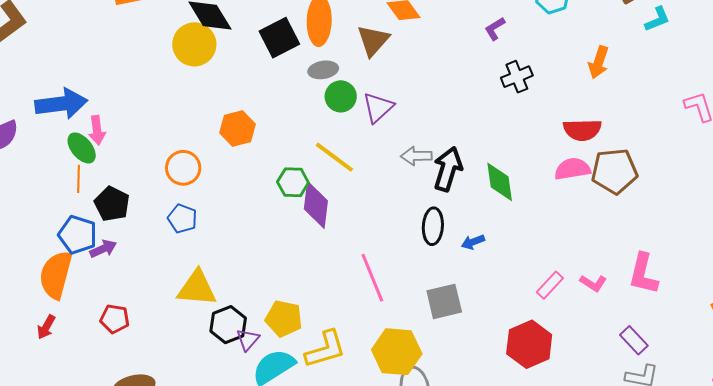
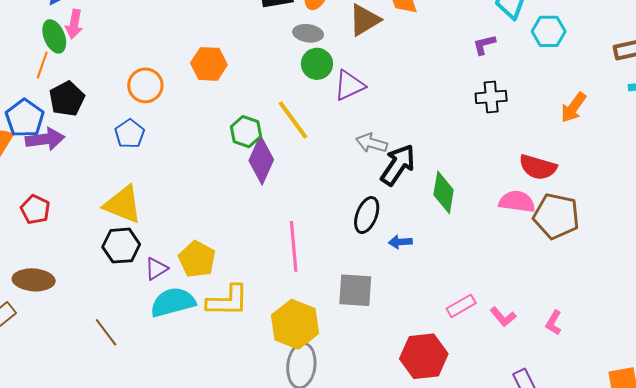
purple arrow: (103, 249) -> (45, 139), size x1.4
pink L-shape: (643, 274) -> (554, 323), size x0.6
black hexagon: (228, 325) -> (121, 246), moved

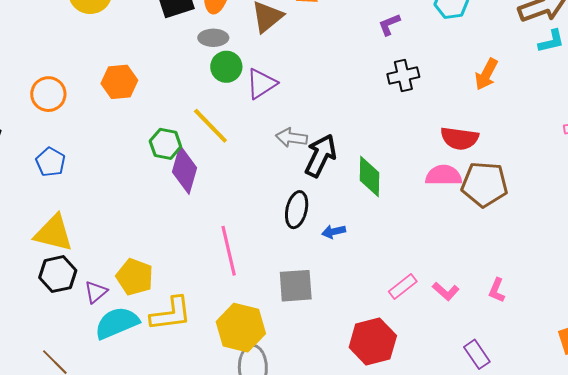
orange circle: (145, 85) -> (48, 94), moved

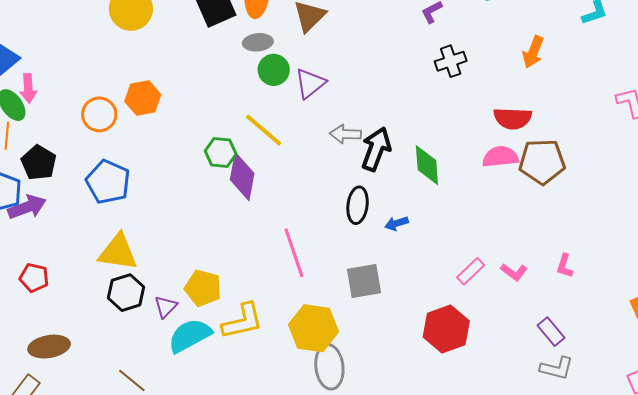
orange hexagon: (119, 82) -> (143, 98), moved
blue pentagon: (50, 162) -> (108, 182), size x1.5

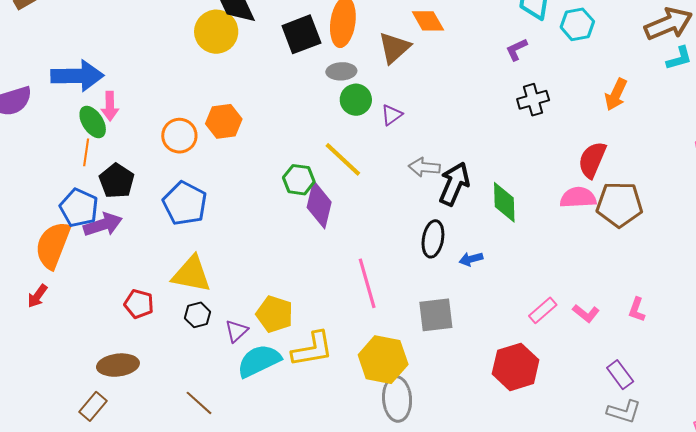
purple triangle: (310, 83) -> (392, 115), size x0.7
red semicircle: (513, 118) -> (592, 160), turned 108
red pentagon: (34, 278) -> (139, 304), moved
black hexagon: (126, 293) -> (198, 315), size x0.7

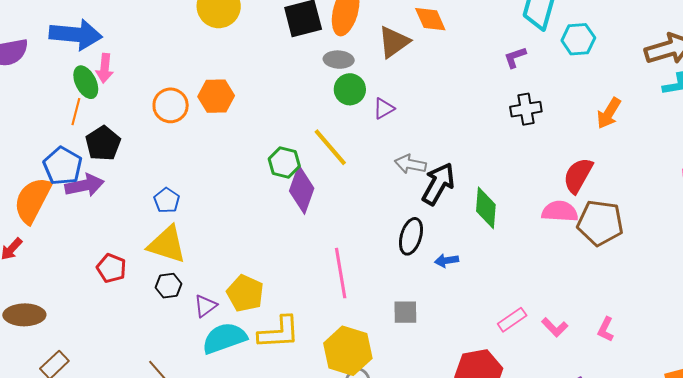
blue pentagon: (185, 203) -> (167, 200), moved, size x0.6
gray square: (436, 315) -> (405, 312), size x0.7
brown ellipse: (118, 365) -> (24, 315), moved

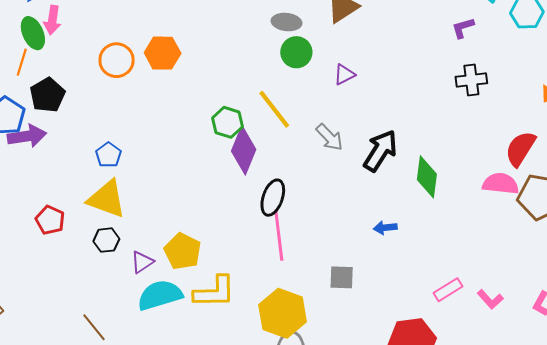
purple triangle: (384, 108) -> (344, 74), moved
gray arrow: (410, 164) -> (330, 137), moved, turned -148
black ellipse: (411, 236) -> (273, 198), moved

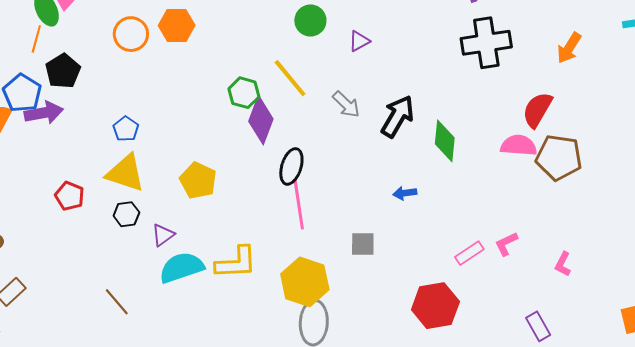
black cross: (471, 80) -> (486, 43), size x1.6
yellow pentagon: (183, 251) -> (198, 181), moved
pink L-shape: (490, 299) -> (506, 244), moved, turned 108

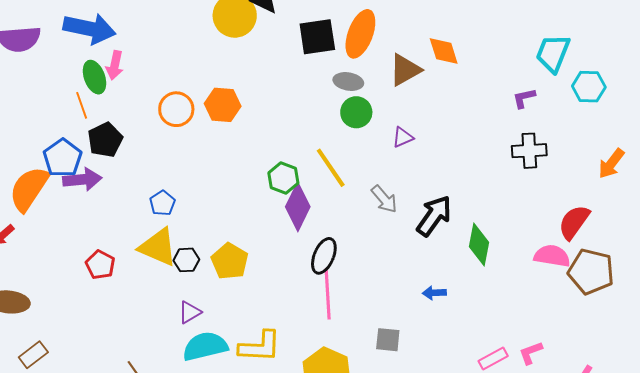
orange line: (36, 39) -> (82, 105), turned -40
black cross: (486, 43) -> (529, 151), size x0.7
black hexagon: (126, 214) -> (186, 260), moved

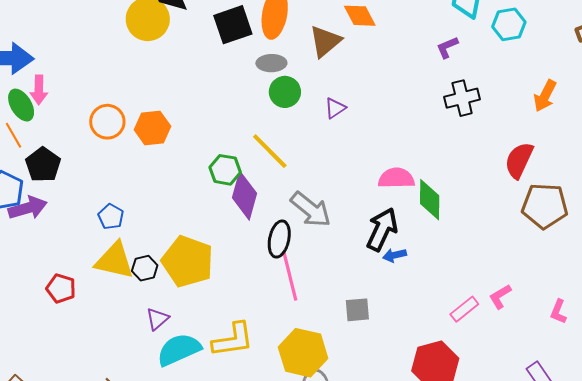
orange hexagon: (223, 105) -> (152, 128), moved
gray arrow: (384, 199) -> (311, 210), moved, size x1.4
black arrow: (434, 216) -> (382, 229), moved
pink semicircle: (552, 256) -> (396, 178), moved
yellow pentagon: (230, 261) -> (188, 261), size x1.4

